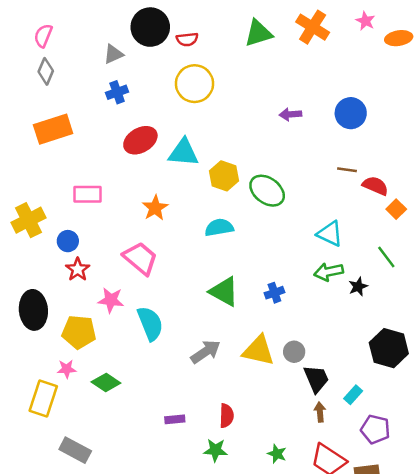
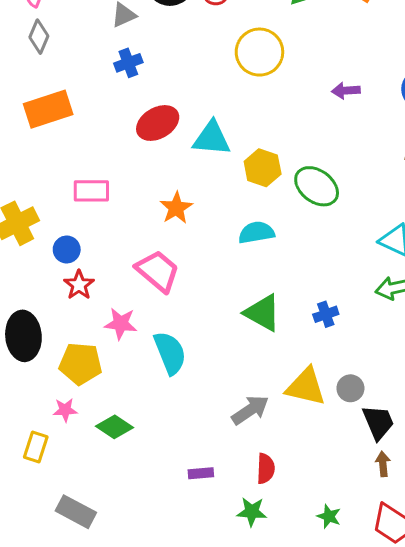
yellow circle: (195, 84) -> (259, 52), moved
gray arrow: (206, 352) -> (250, 410), moved
yellow rectangle: (43, 398) -> (36, 447), size x0.7

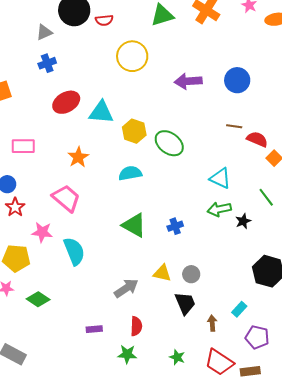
purple arrow: (346, 91) -> (188, 81), size x1.5
yellow triangle: (306, 387) -> (162, 273), size x0.7
black trapezoid: (378, 422) -> (185, 303), moved

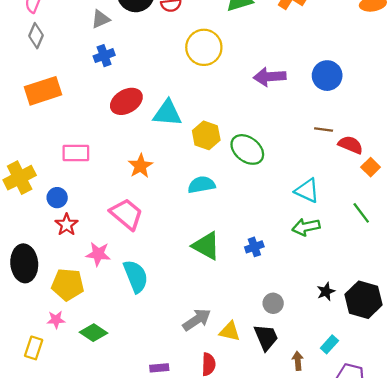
black star: (243, 221) -> (326, 292), moved
yellow triangle: (162, 273) -> (230, 331), moved

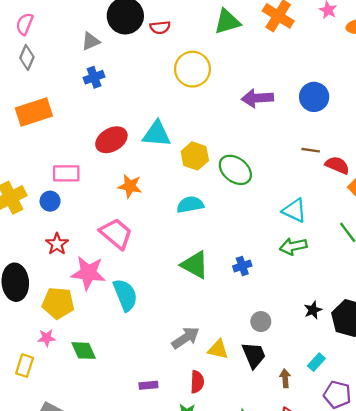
red ellipse: (126, 101) -> (111, 140), moved
orange star: (140, 166) -> (130, 186), turned -30
blue circle: (57, 198) -> (50, 201), moved
pink star: (98, 254) -> (88, 273), size x1.4
green diamond: (93, 333) -> (84, 351), turned 32

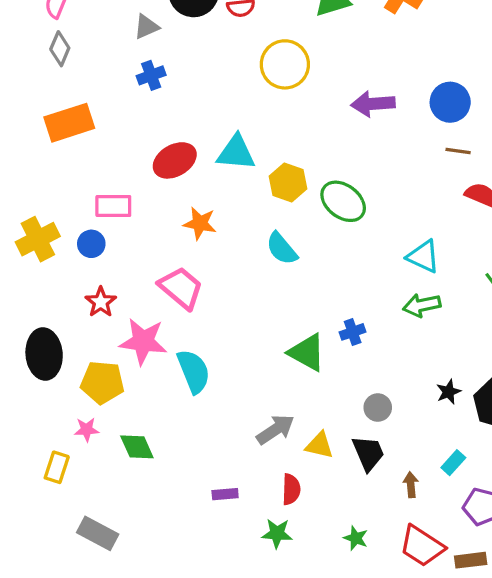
brown line: (311, 150) -> (458, 151), moved
cyan semicircle: (190, 205) -> (282, 249), turned -120
green triangle: (195, 265) -> (307, 352), moved

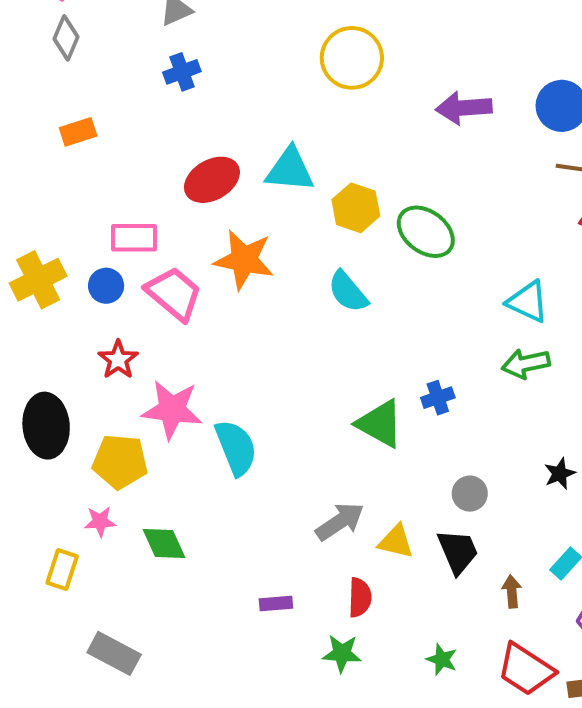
orange rectangle: (69, 123) -> (78, 132), size x0.6
orange star: (200, 223) -> (244, 260), size x1.4
pink trapezoid: (181, 288) -> (174, 294), moved

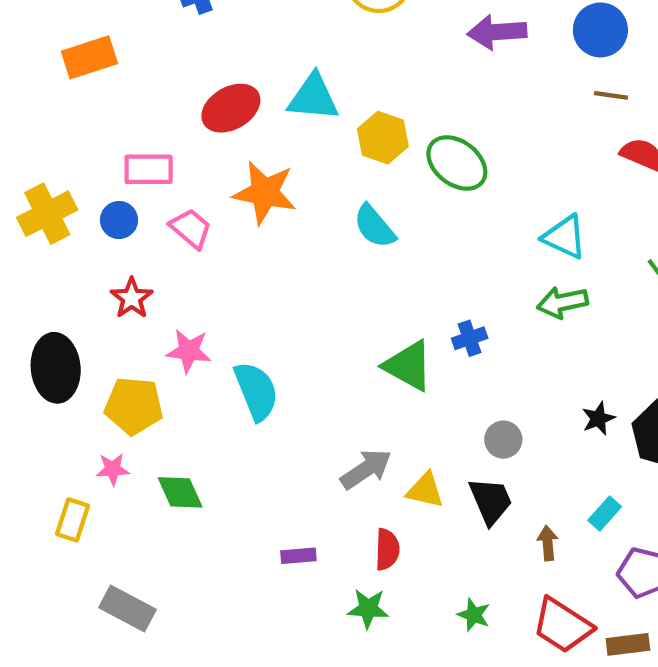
orange rectangle: (78, 132) -> (89, 57), size x1.4
pink trapezoid: (174, 294) -> (191, 228), size x0.7
pink star: (172, 410) -> (189, 351), size x0.7

